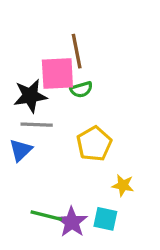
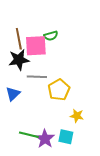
brown line: (77, 51) -> (19, 39), moved
green semicircle: (81, 89) -> (51, 36), moved
gray line: (37, 125) -> (37, 77), moved

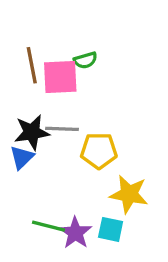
black star: (19, 60) -> (32, 132), moved
yellow pentagon: (59, 90) -> (99, 151), turned 30
yellow star: (77, 116) -> (129, 194), size x1.6

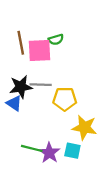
blue triangle: (22, 157) -> (14, 103), turned -42

